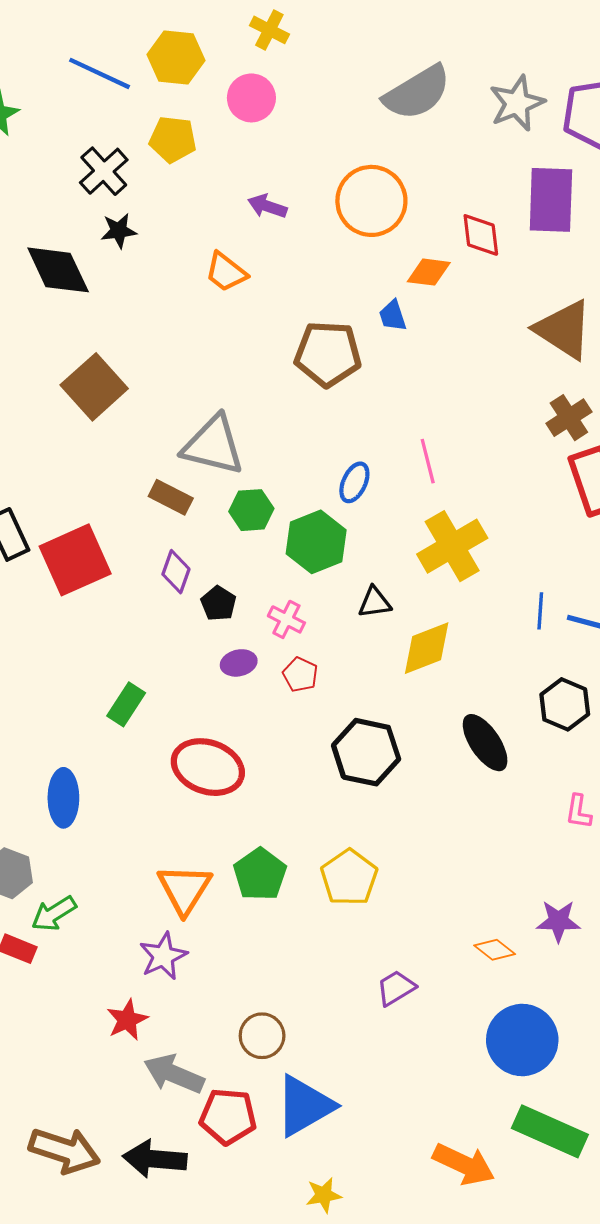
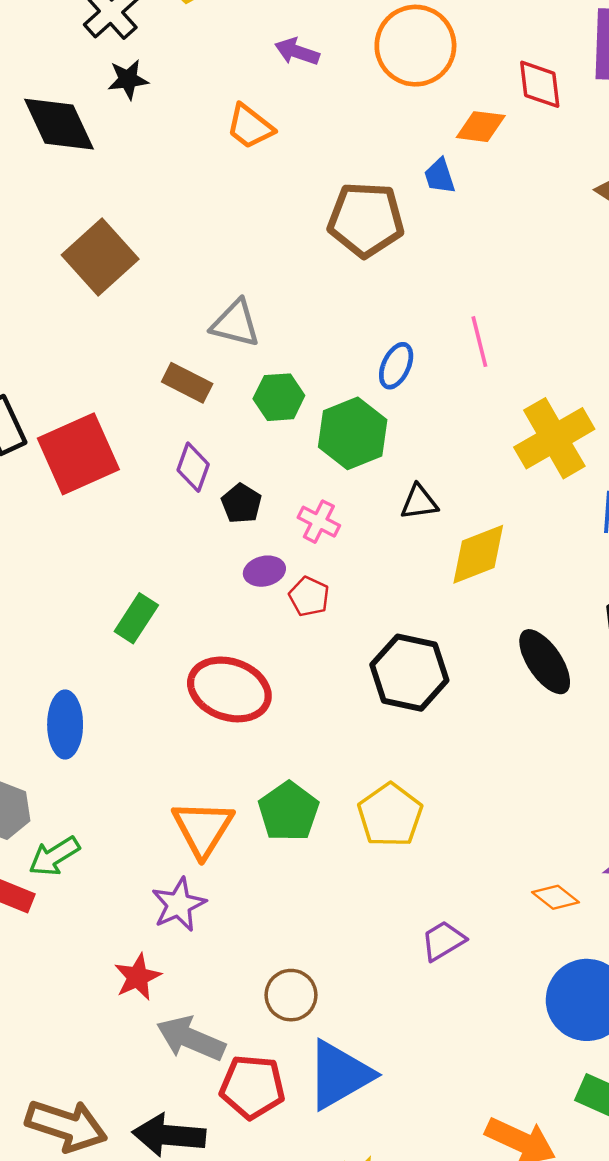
gray triangle: (213, 445) -> (235, 323), size x0.7
yellow cross: (452, 546) -> (554, 438), moved
red pentagon: (300, 675) -> (309, 596), moved

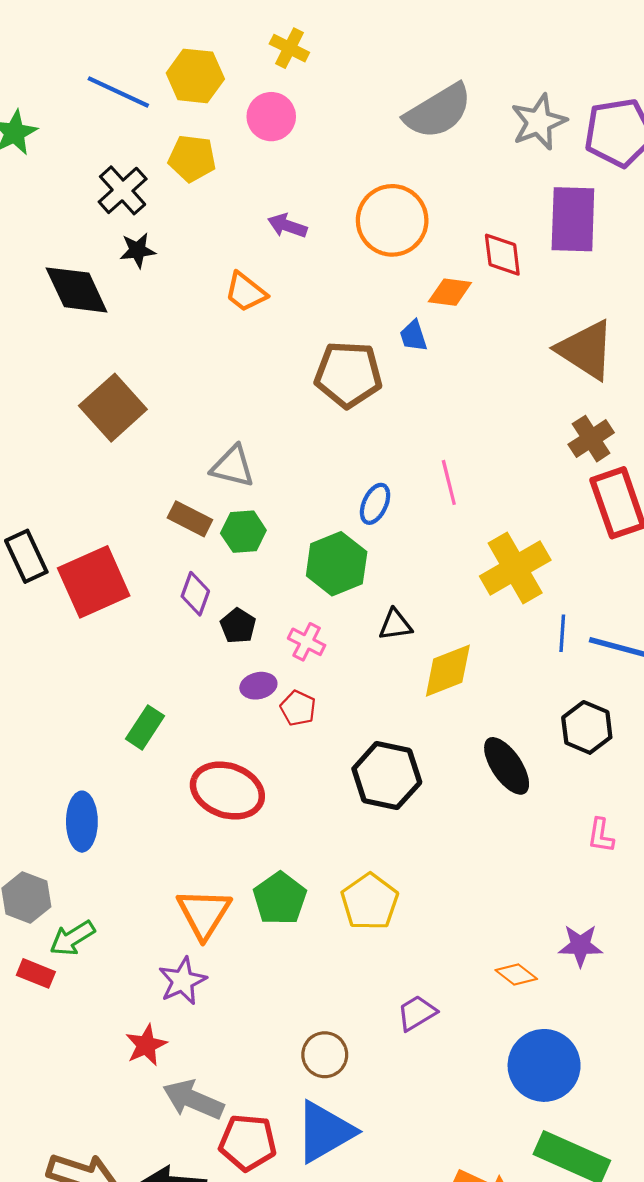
green hexagon: (279, 397) -> (243, 532), moved
brown circle: (291, 995) -> (325, 1055), moved

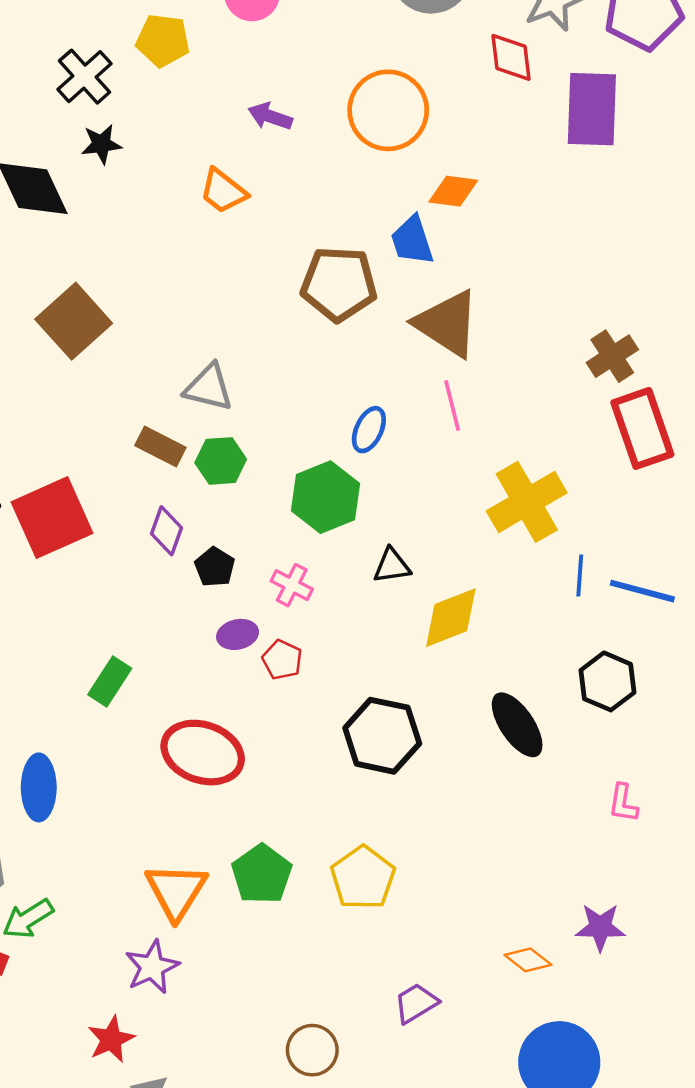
red diamond: (502, 255) -> (511, 57), moved
blue trapezoid: (414, 336) -> (412, 240), size x1.4
brown triangle: (586, 350) -> (447, 324), moved

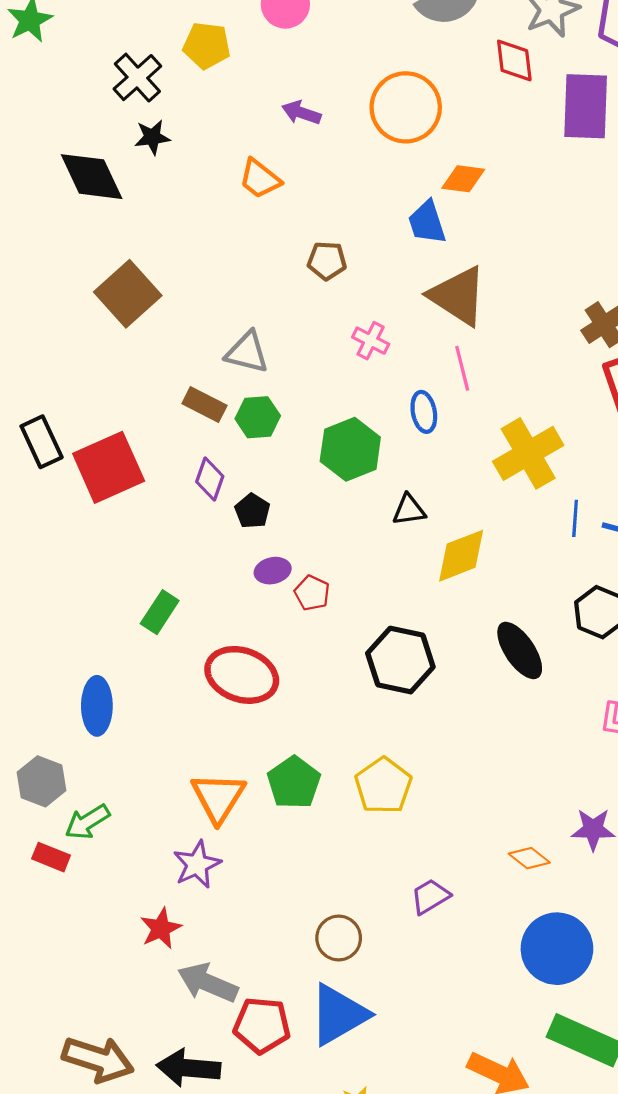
brown pentagon: (339, 284) -> (327, 261), moved, size x0.6
blue ellipse: (369, 430) -> (424, 412), moved, turned -36
pink cross: (292, 585) -> (371, 341), moved

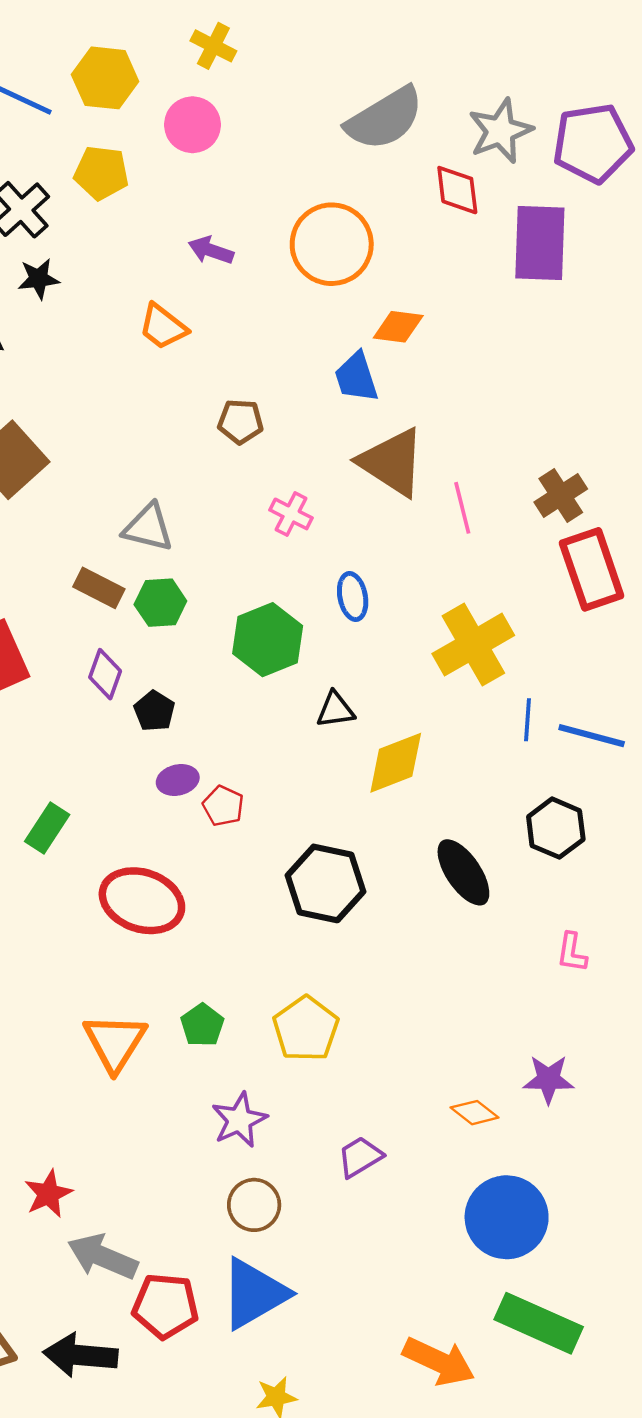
pink line: (462, 368) -> (462, 508), moved
green pentagon: (294, 783) -> (202, 1025), size x0.7
purple star: (197, 865) -> (239, 1120), moved

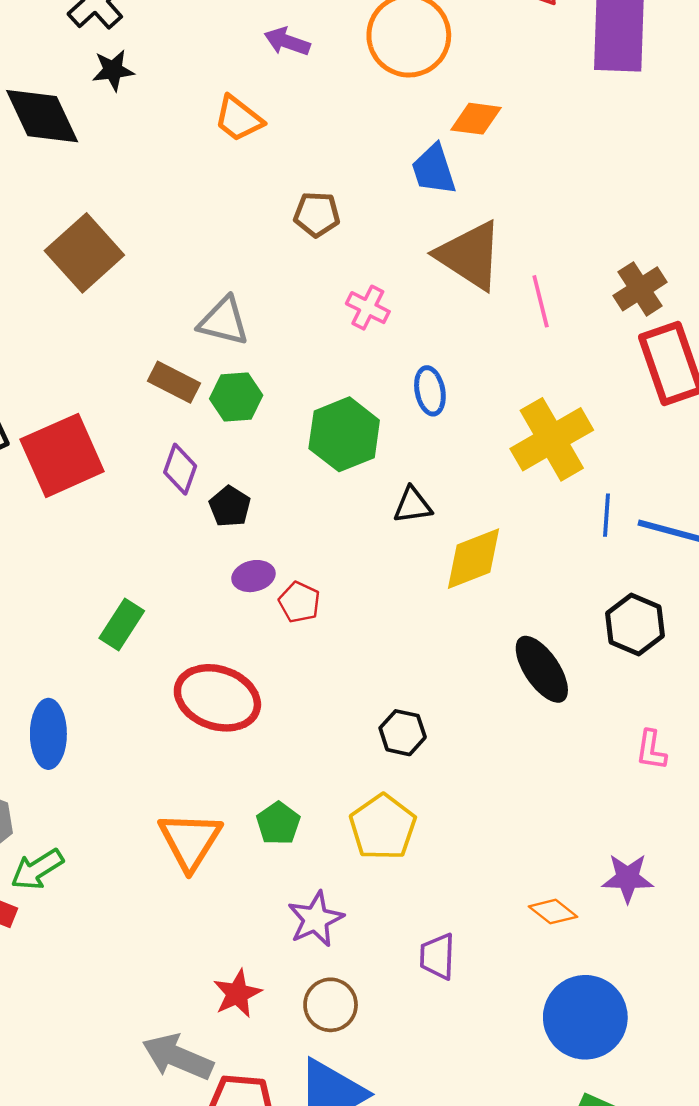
black hexagon: (326, 883) -> (403, 733), moved, size x0.6
purple trapezoid: (360, 1157) -> (437, 956), turned -57
red star: (48, 1194) -> (237, 994), moved

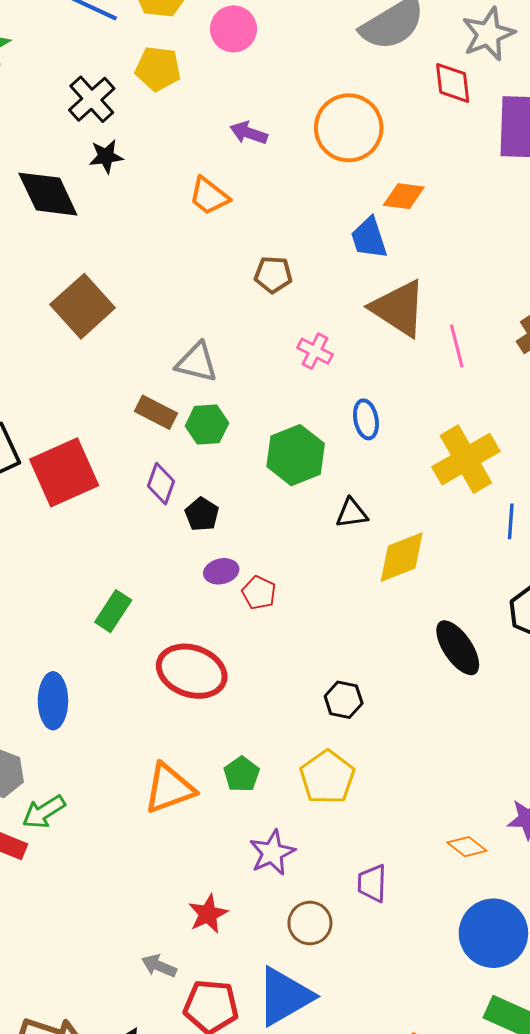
orange triangle: (190, 841) -> (169, 788), turned 38
brown circle: (331, 1005) -> (310, 923), moved
gray arrow: (178, 1057) -> (159, 966), size x0.6

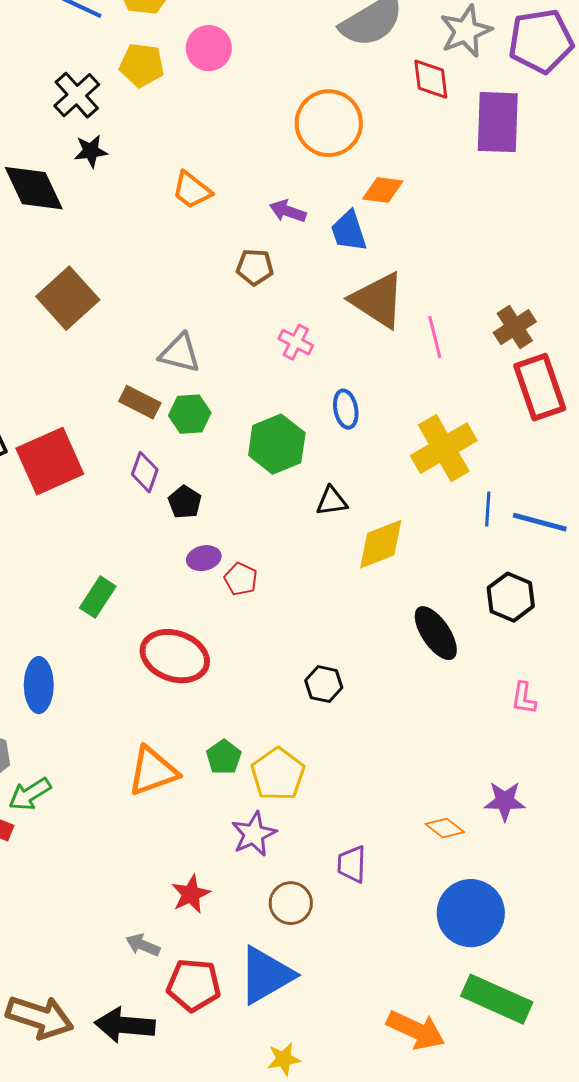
pink circle: (233, 29) -> (209, 48), moved
purple arrow: (249, 133) -> (288, 211), moved
yellow pentagon: (327, 777) -> (278, 774), moved

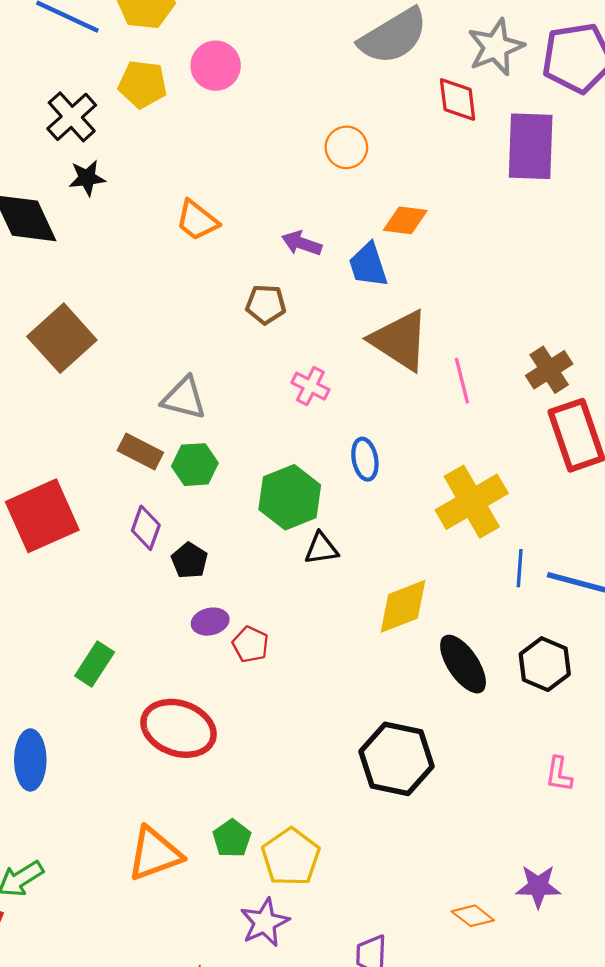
orange circle: (329, 123) -> (346, 147), size x0.6
black triangle: (332, 501) -> (321, 549), moved
black ellipse: (436, 633) -> (463, 664), moved
black hexagon: (324, 684) -> (397, 759), moved, size x1.8

